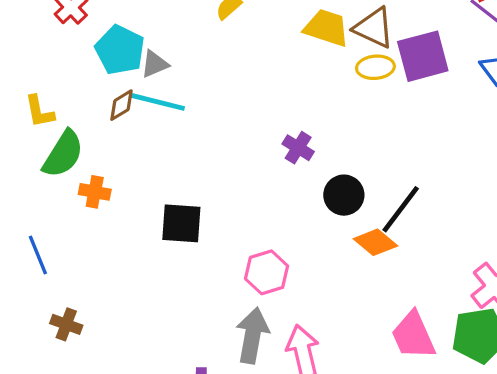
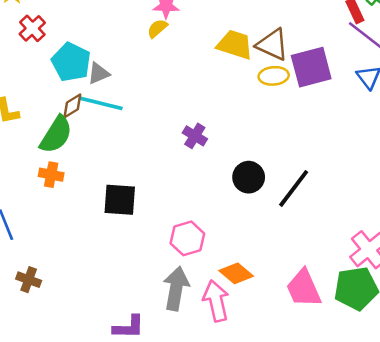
purple cross: (298, 148) -> (195, 136), moved
green semicircle: (63, 154) -> (56, 135), moved
orange diamond: (375, 242) -> (236, 273), moved

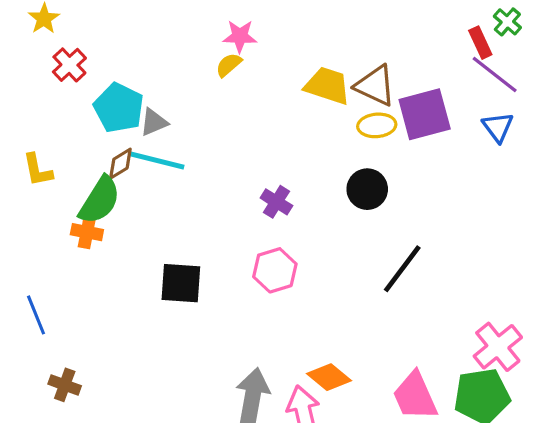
orange cross: (51, 175) -> (87, 232), moved
black circle: (249, 177) -> (367, 189), moved
pink hexagon: (187, 238) -> (275, 270), moved

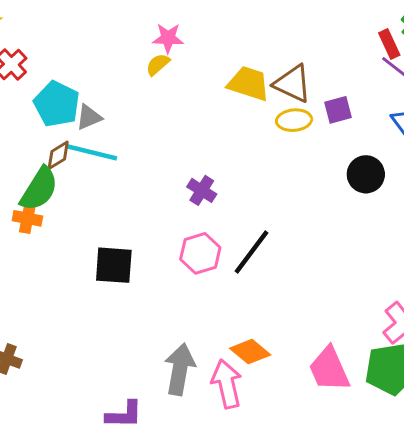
purple square: (425, 114) -> (338, 110), size x0.6
black circle: (367, 189) -> (366, 174), moved
black line: (402, 269) -> (252, 252), moved

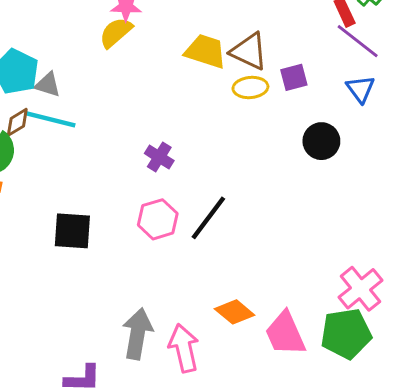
yellow semicircle: (158, 64) -> (116, 32), size x1.4
gray triangle: (89, 117) -> (48, 85), turned 40
orange diamond: (250, 352) -> (235, 312), moved

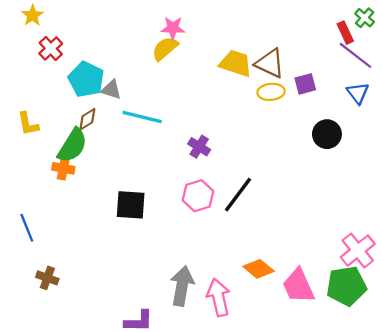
cyan line: (51, 119) -> (142, 117), moved

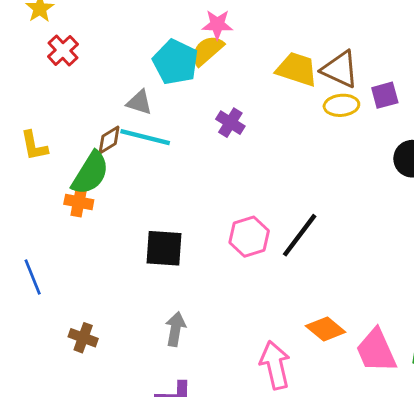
cyan pentagon: (86, 79) -> (175, 62), moved
cyan line: (142, 117) -> (145, 137), moved
purple cross: (199, 147) -> (230, 123), moved
brown cross: (47, 278) -> (83, 338), moved
gray arrow: (182, 286) -> (175, 329), moved, size x0.7

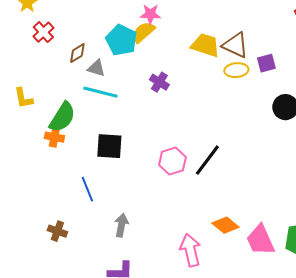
brown diamond: (109, 140) -> (77, 53), moved
black square: (164, 248) -> (109, 146), moved
blue line: (33, 277) -> (87, 189), moved

